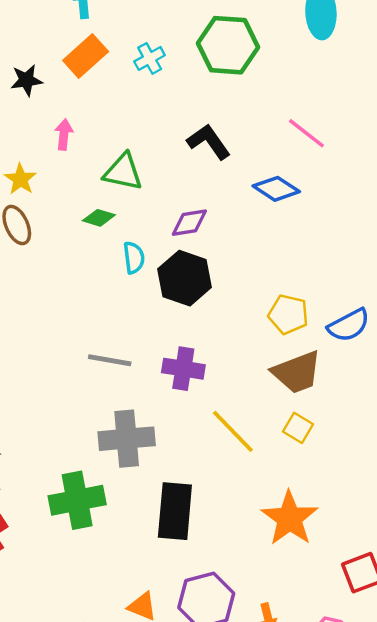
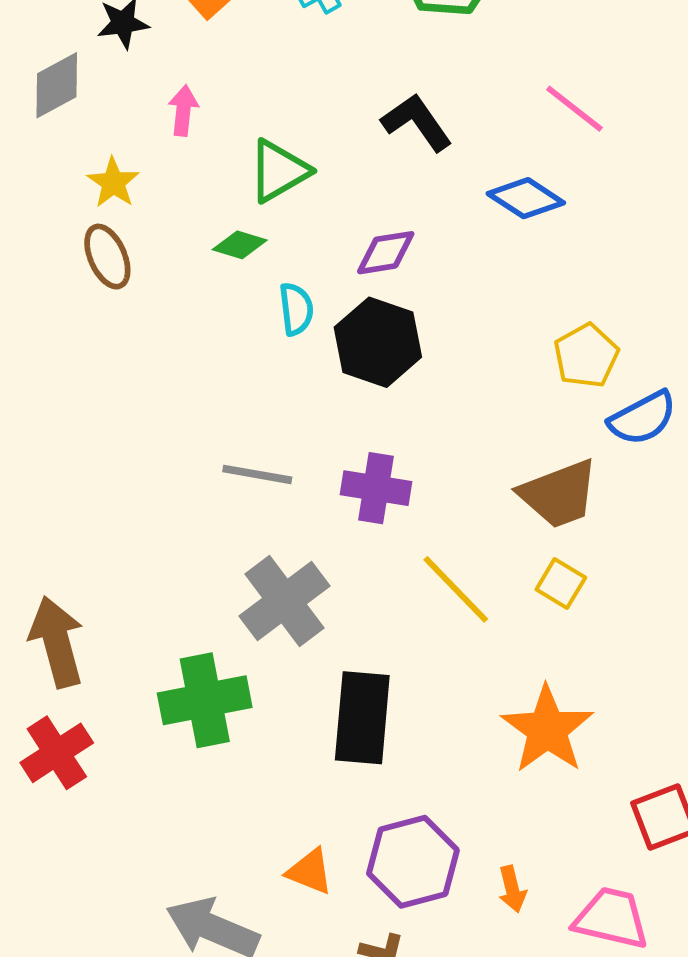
green triangle: (123, 172) -> (279, 171), turned -42
yellow pentagon: (288, 314) -> (586, 356), moved, turned 30
gray cross: (127, 439) -> (284, 601), turned -32

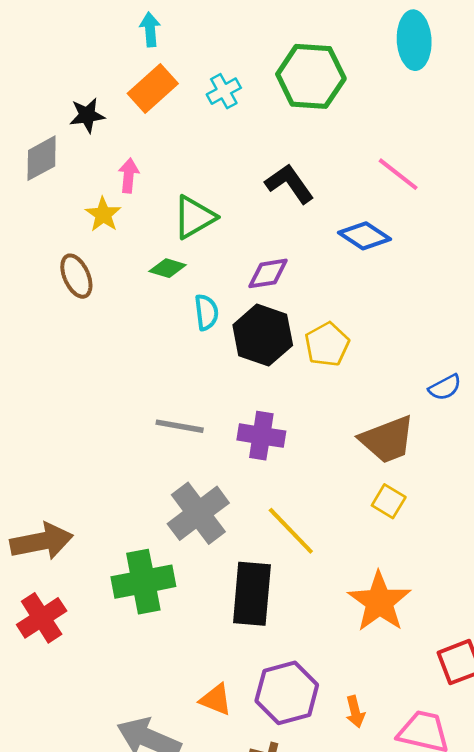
yellow star: (113, 183) -> (103, 214), moved
yellow pentagon: (586, 356) -> (327, 344), moved
blue semicircle: (643, 418) -> (445, 387), size x0.7
yellow line: (456, 589) -> (291, 531), moved
brown arrow: (57, 642) -> (42, 541), turned 94

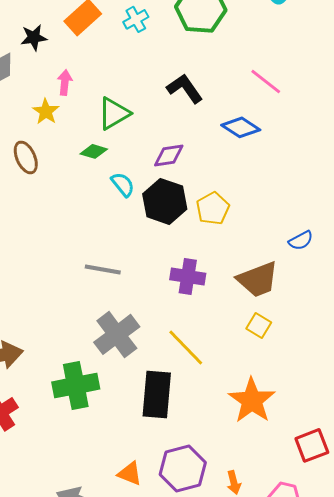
cyan semicircle: (206, 312) -> (123, 184), turned -32
purple cross: (261, 436) -> (188, 276), moved

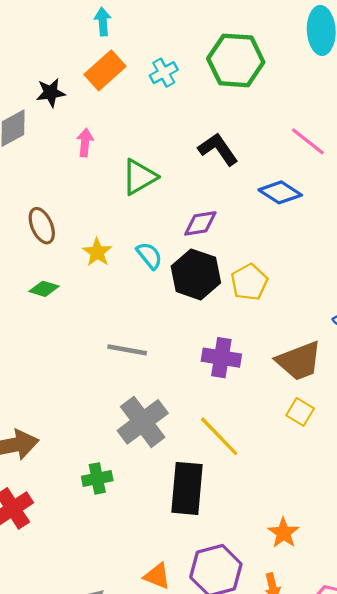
yellow star: (46, 111) -> (97, 252), moved
green diamond: (94, 151) -> (44, 289), moved
green cross: (76, 385) -> (97, 478), size x0.6
orange star: (252, 400) -> (284, 533), moved, size x0.6

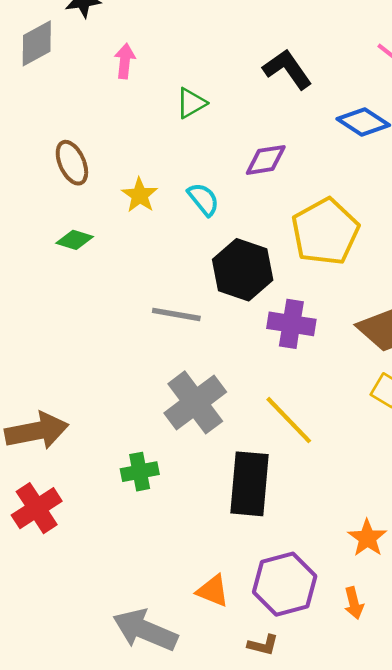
green triangle: (139, 177) -> (191, 103), size x0.7
black hexagon: (196, 274) -> (243, 270), moved
yellow pentagon: (249, 282) -> (325, 232), size x1.5

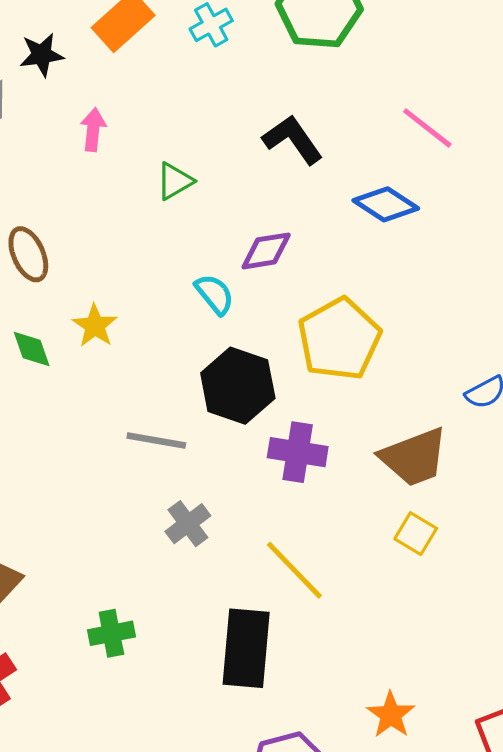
yellow star: (140, 195) -> (95, 326), moved
cyan semicircle: (203, 199) -> (215, 294), moved
green diamond: (75, 240) -> (32, 349), turned 54
gray cross: (195, 402) -> (188, 524), moved, size x0.6

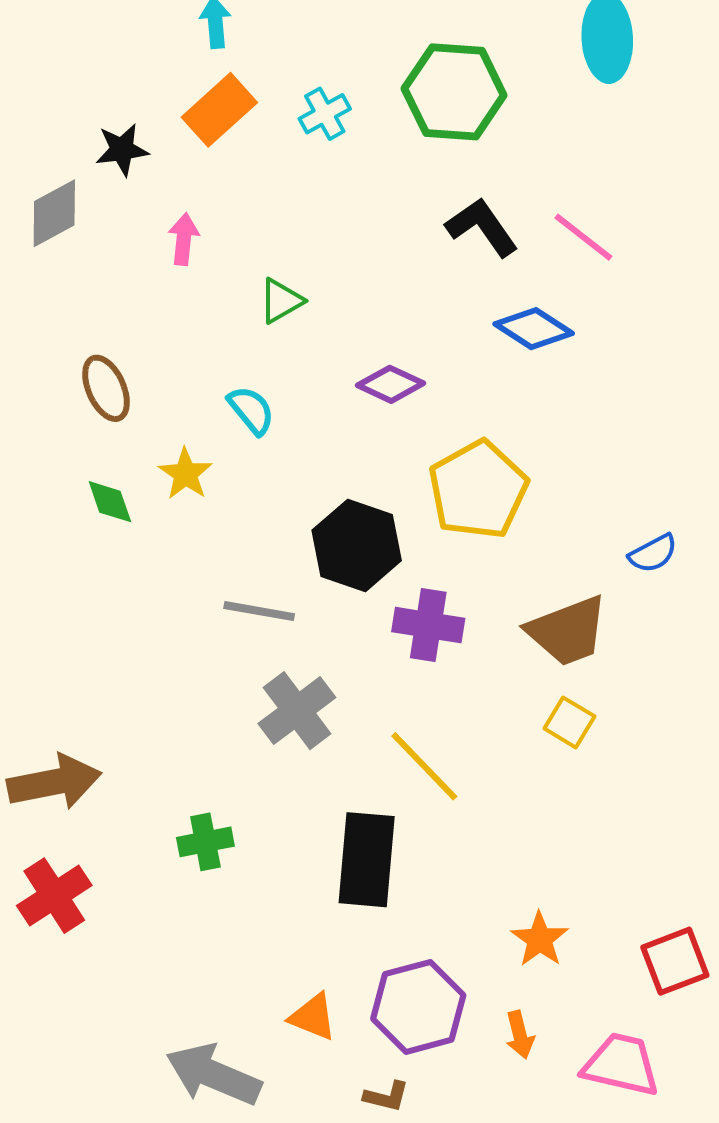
black L-shape: (293, 140) -> (482, 227), moved
purple diamond: (266, 251) -> (390, 384), turned 34
cyan semicircle: (215, 294) -> (251, 410), moved
gray cross: (188, 524) -> (297, 711), size x1.4

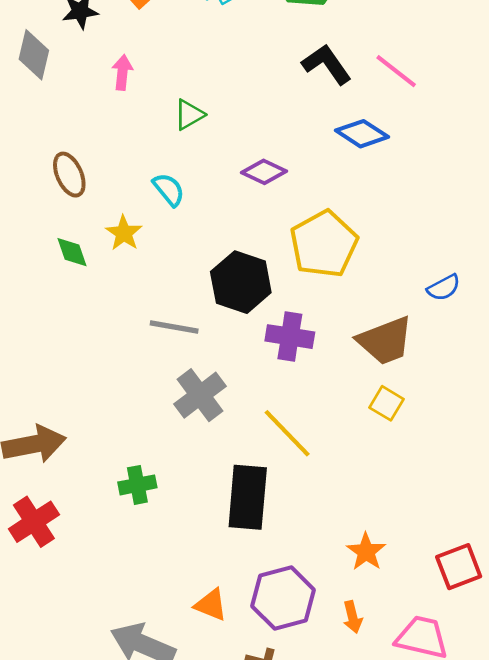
gray diamond: (54, 213) -> (34, 55), turned -48

